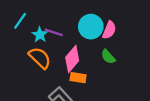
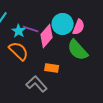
green semicircle: (108, 57) -> (78, 50), size x1.6
pink diamond: (72, 59) -> (47, 36), moved

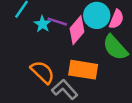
orange semicircle: (19, 51) -> (42, 72), moved
orange rectangle: (52, 68) -> (83, 70), size x1.6

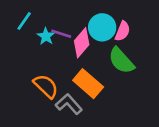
orange rectangle: (83, 70) -> (88, 84), turned 32

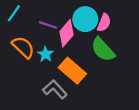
cyan star: (46, 36) -> (45, 54), moved
orange semicircle: (46, 86) -> (23, 47), moved

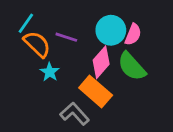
pink diamond: (67, 33) -> (101, 62), moved
orange semicircle: (23, 47) -> (37, 44), moved
cyan star: (45, 54) -> (50, 72), moved

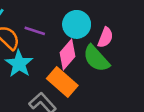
pink semicircle: (133, 34) -> (105, 37), moved
cyan star: (50, 72) -> (19, 64), size x1.5

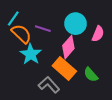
green semicircle: (96, 58) -> (91, 75), moved, size x0.7

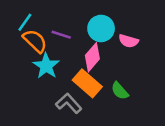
pink semicircle: (98, 34) -> (128, 41), turned 84

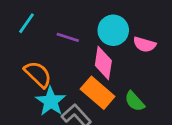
orange semicircle: (35, 41) -> (38, 74), moved
pink diamond: (92, 57) -> (103, 63), turned -32
cyan star: (46, 66) -> (51, 101), moved

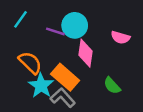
cyan circle: (113, 30) -> (75, 25), moved
orange rectangle: (98, 93) -> (65, 77), moved

